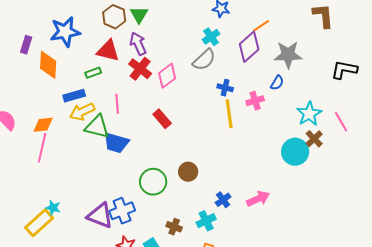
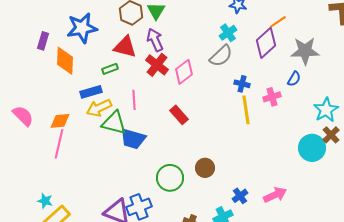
cyan star: (53, 208) -> (45, 201), moved

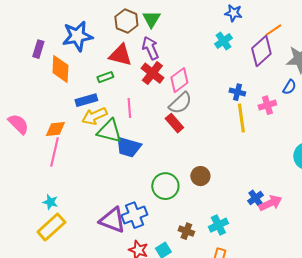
gray semicircle: (221, 56) -> (180, 103), moved
blue cross: (240, 196) -> (255, 198), moved
cyan star: (45, 201) -> (50, 202), moved

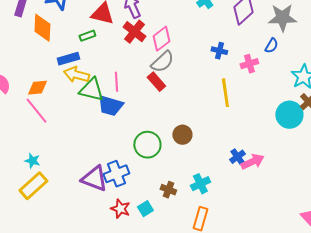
pink line: (129, 108) -> (116, 82), moved
yellow arrow: (94, 116) -> (76, 75), turned 40
yellow line: (241, 118) -> (225, 93), moved
pink line: (54, 152) -> (36, 111), turned -52

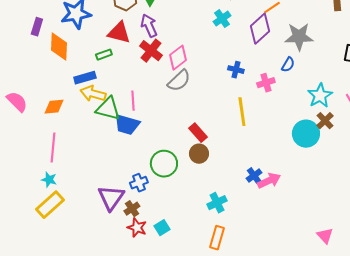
red rectangle: (156, 82) -> (198, 133), moved
pink line: (36, 111) -> (53, 148), moved, turned 44
blue cross: (116, 174) -> (139, 183), moved, size x0.7
purple triangle: (94, 179) -> (111, 198), turned 44
brown cross: (168, 190) -> (132, 209), moved, turned 35

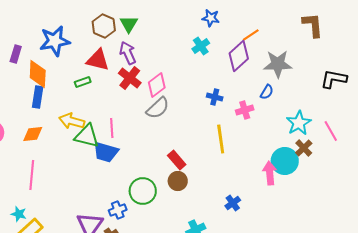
blue rectangle: (85, 78) -> (38, 97), moved, turned -65
cyan star: (49, 180) -> (19, 214), moved
pink arrow: (269, 181) -> (270, 173), moved, turned -70

